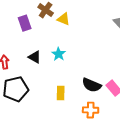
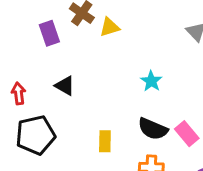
yellow triangle: (64, 19) -> (110, 27), turned -40
cyan star: (59, 54) -> (151, 81), moved

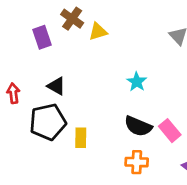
black pentagon: (35, 135) -> (48, 122), moved
yellow rectangle: (105, 141) -> (81, 138), moved

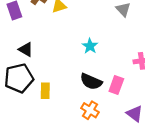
pink rectangle: (170, 131) -> (116, 85), turned 60
orange cross: (137, 162) -> (90, 110), turned 30

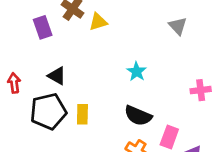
pink rectangle: (116, 85) -> (169, 137), moved
yellow rectangle: (45, 91) -> (82, 114), moved

